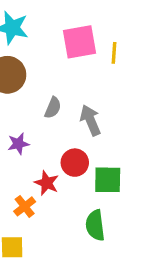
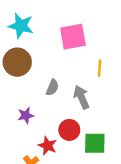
yellow line: (114, 53) -> (100, 68), moved

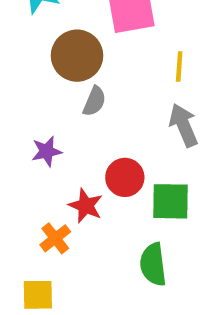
brown circle: (17, 62) -> (77, 56), moved
gray arrow: (81, 97) -> (184, 125), moved

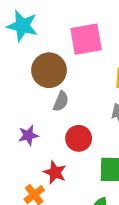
red circle: (125, 177) -> (79, 138), moved

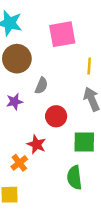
brown circle: (49, 70) -> (17, 59), moved
purple star: (28, 135) -> (14, 102), moved

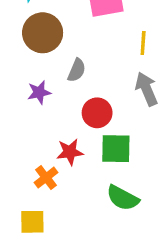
green square: (84, 142) -> (116, 149), moved
red star: (36, 144) -> (70, 152), turned -30
green semicircle: (74, 178) -> (123, 198), turned -55

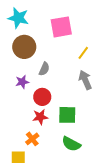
yellow line: (143, 43) -> (83, 53), turned 32
red circle: (97, 113) -> (42, 97), moved
orange cross: (46, 178) -> (32, 139), moved

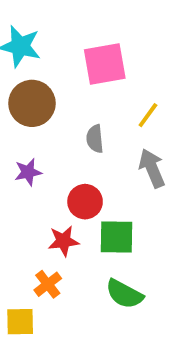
gray semicircle: (44, 69) -> (95, 139), moved, turned 152
red circle: (42, 97) -> (85, 202), moved

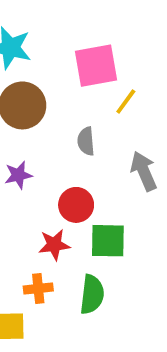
yellow line: (148, 115) -> (126, 101), moved
orange cross: (48, 284) -> (38, 288), turned 32
green semicircle: (124, 294) -> (92, 294), moved, turned -111

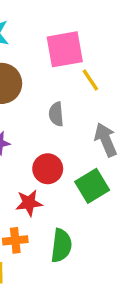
yellow line: (126, 101) -> (90, 80), turned -70
green square: (108, 241) -> (92, 186), moved, turned -32

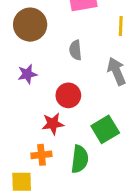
yellow line: (90, 80) -> (121, 26), moved, turned 36
green square: (92, 186) -> (105, 129), moved

